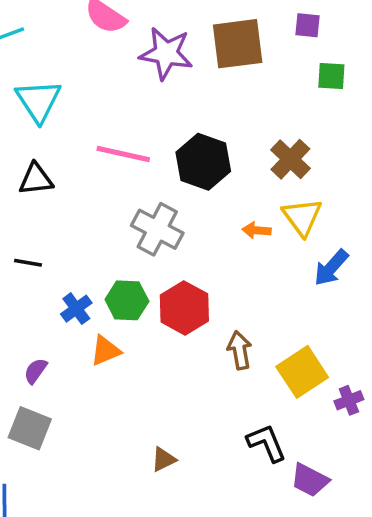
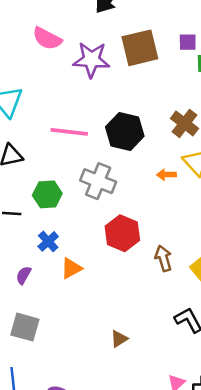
purple square: (308, 25) -> (188, 42), moved
green hexagon: (127, 300) -> (47, 194), moved
purple semicircle: (36, 371) -> (24, 275), moved

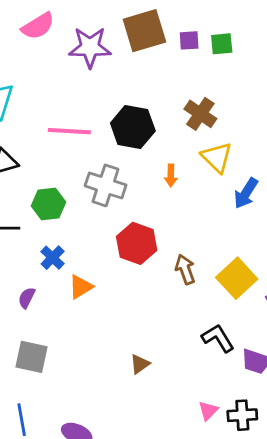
pink semicircle: (47, 38) -> (38, 26), turned -56
purple square: (188, 42) -> (189, 40), moved
orange arrow: (166, 175) -> (171, 175), moved, turned -84

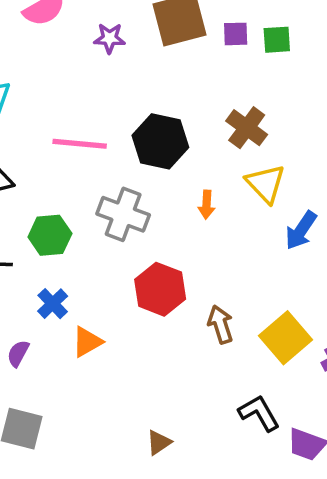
purple star: (90, 47) -> (109, 38), size x0.6

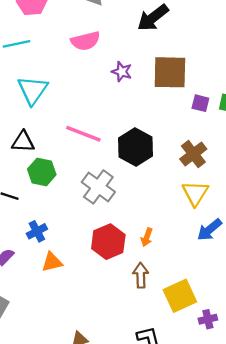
purple square: (236, 34) -> (200, 103), moved
orange arrow: (206, 205) -> (147, 237), moved
green hexagon: (50, 235) -> (42, 172), moved

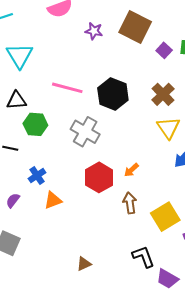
brown square: (170, 72) -> (135, 27), turned 32
purple square: (200, 103) -> (164, 50), turned 35
orange arrow: (147, 237) -> (131, 170), turned 35

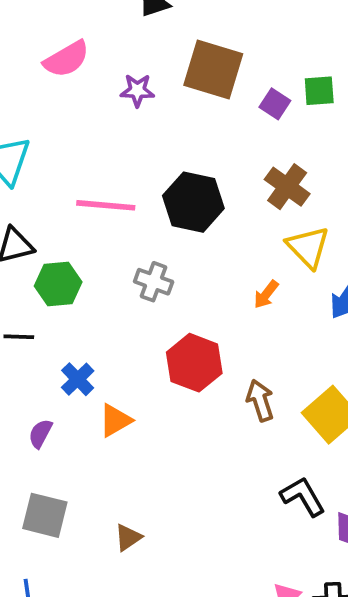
gray cross: (85, 132) -> (154, 282), size x0.7
orange arrow: (131, 170) -> (266, 294), moved
brown triangle: (84, 264) -> (128, 537), moved

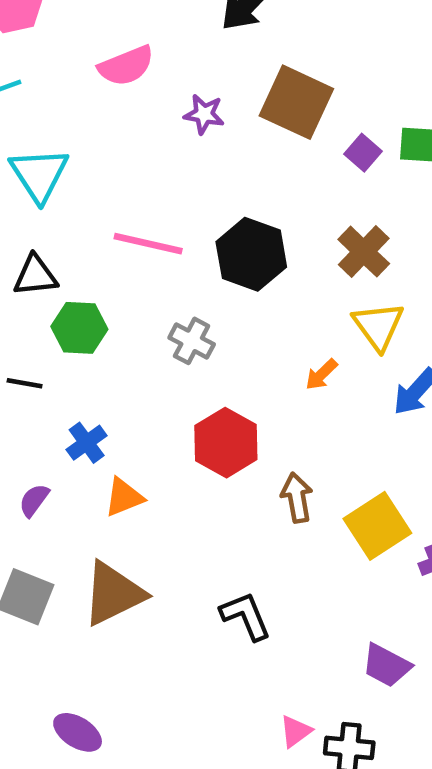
black L-shape: (303, 497) -> (246, 616), moved
brown triangle: (128, 537) -> (113, 594), moved, size x2.0

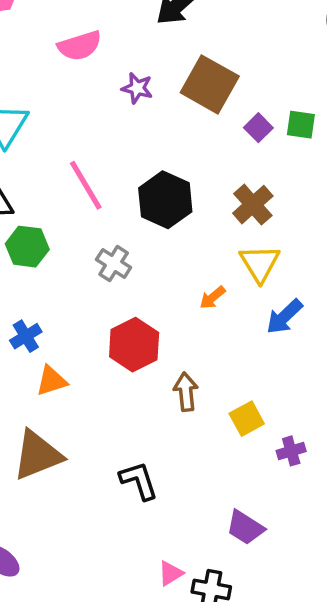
pink line: (148, 244) -> (86, 185), turned 42
yellow square: (377, 526) -> (247, 419), size x0.7

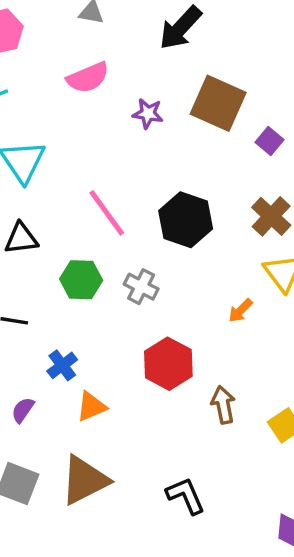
green hexagon: (27, 247) -> (81, 280), moved

